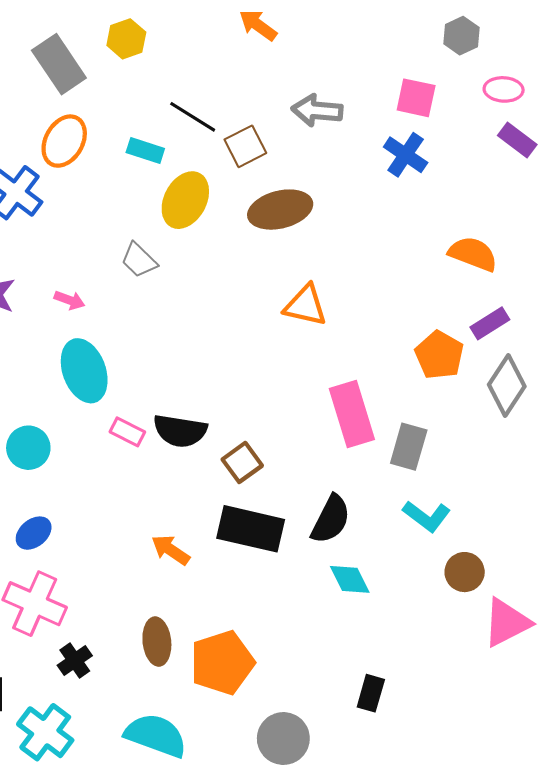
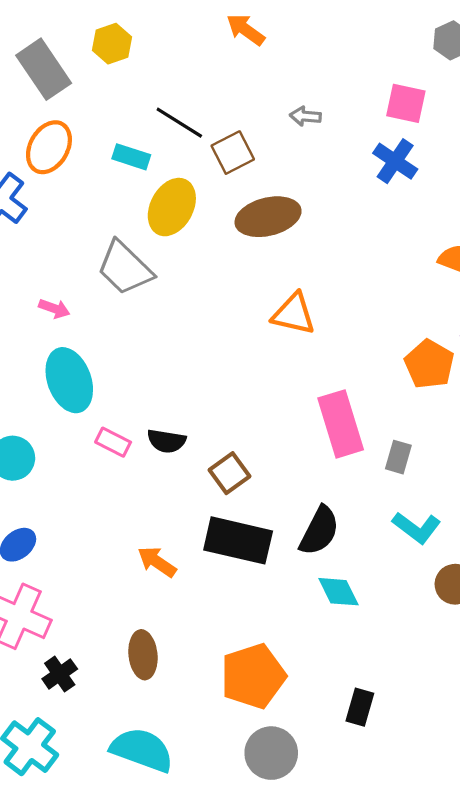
gray arrow: (317, 110) -> (305, 116), size x0.6
gray trapezoid: (139, 260) -> (125, 268), size x1.5
black semicircle: (180, 431) -> (166, 441), size x0.7
gray rectangle: (409, 447) -> (398, 457), size x0.7
orange pentagon: (222, 663) -> (253, 676), moved

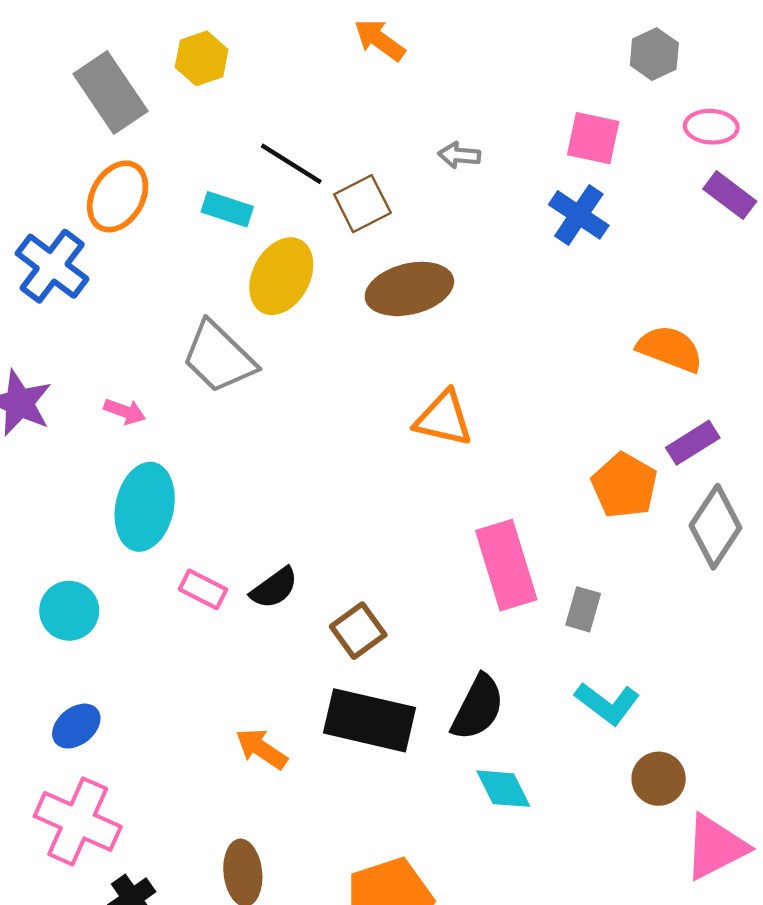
cyan ellipse: (69, 380) -> (145, 507), turned 32
black semicircle: (166, 441) -> (274, 588), turned -45

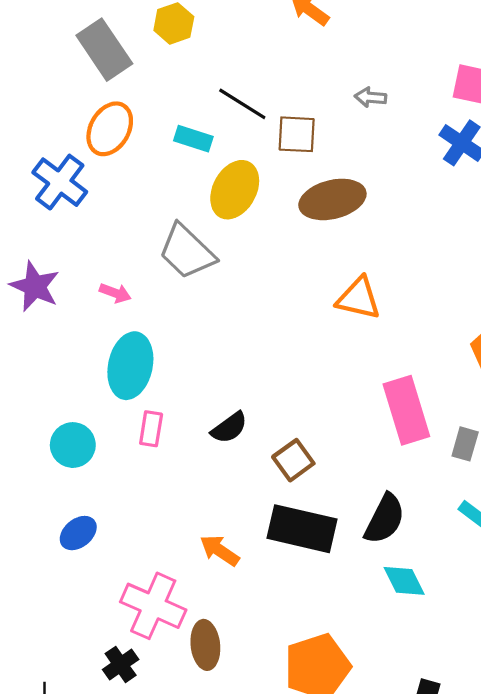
brown square: (362, 204) -> (297, 134), turned 30
pink rectangle: (203, 589) -> (151, 429), moved, turned 72
pink cross: (78, 821) -> (153, 606), moved

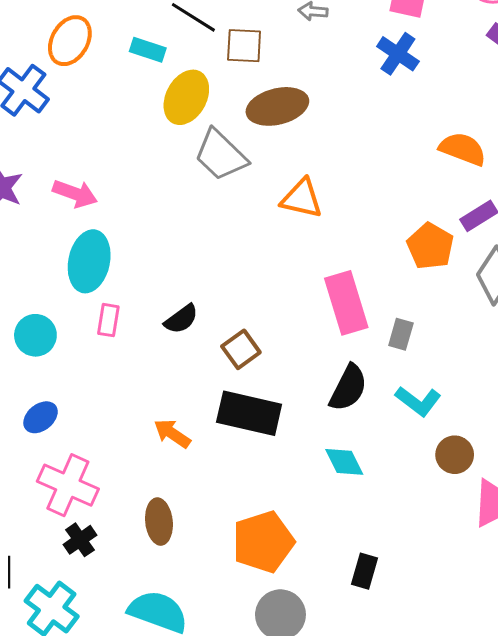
gray trapezoid: (187, 252) -> (221, 155), moved
pink arrow: (115, 293) -> (75, 194), size x1.5
black semicircle: (385, 519) -> (348, 388), moved
pink cross: (153, 606) -> (68, 485), moved

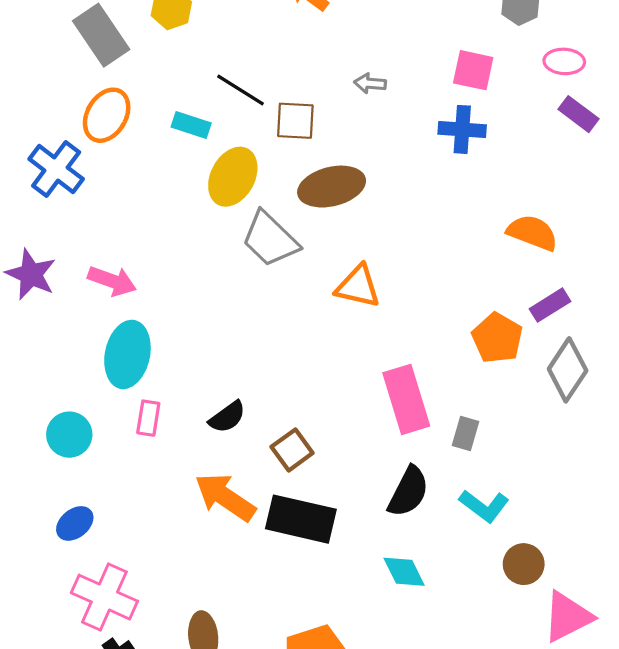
blue cross: (398, 54) -> (462, 129), turned -30
orange arrow: (172, 433) -> (225, 497), moved, size x1.5

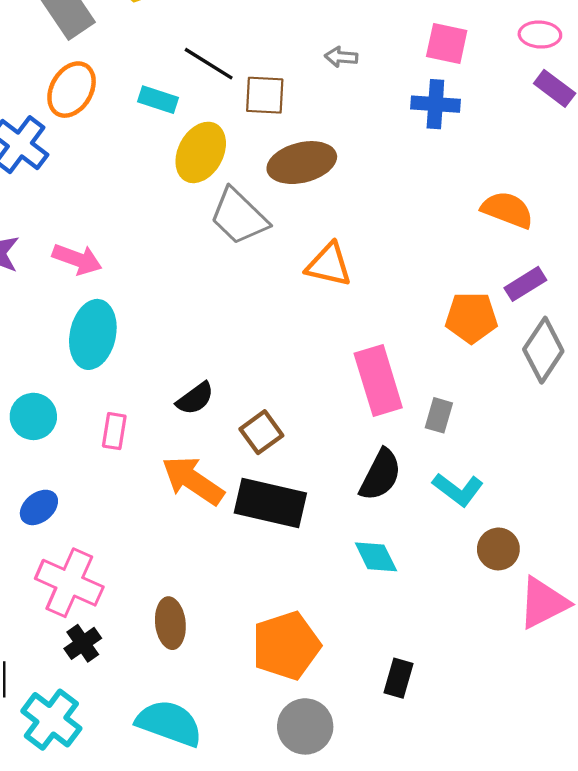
orange pentagon: (497, 338) -> (471, 318), turned -30
pink rectangle: (148, 418) -> (114, 431), moved

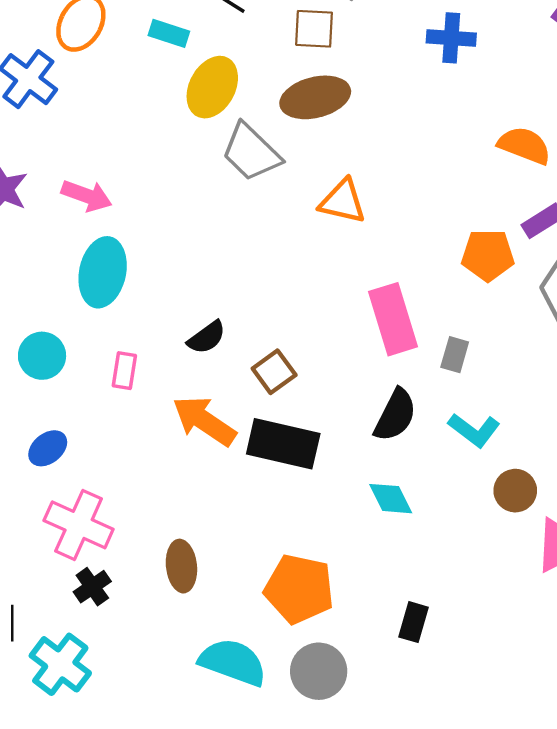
brown square: (265, 95) -> (314, 29), moved
orange pentagon: (286, 646) -> (299, 589), turned 30
cyan semicircle: (169, 723) -> (233, 662), moved

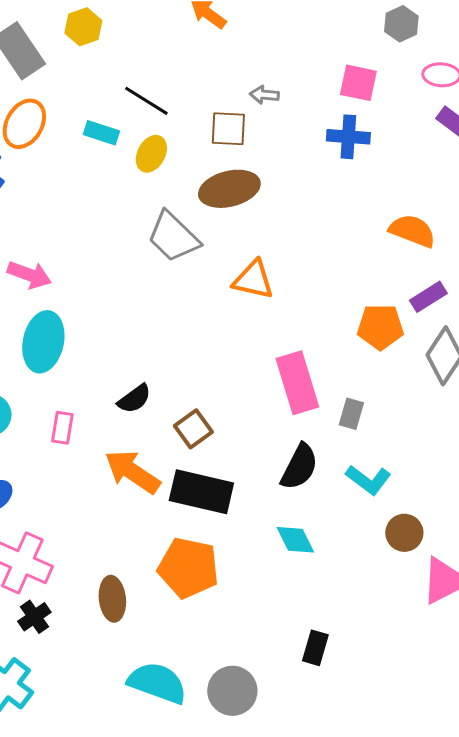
yellow ellipse: (212, 87) -> (151, 154), moved, size x0.7
orange pentagon: (299, 589) -> (188, 568), moved

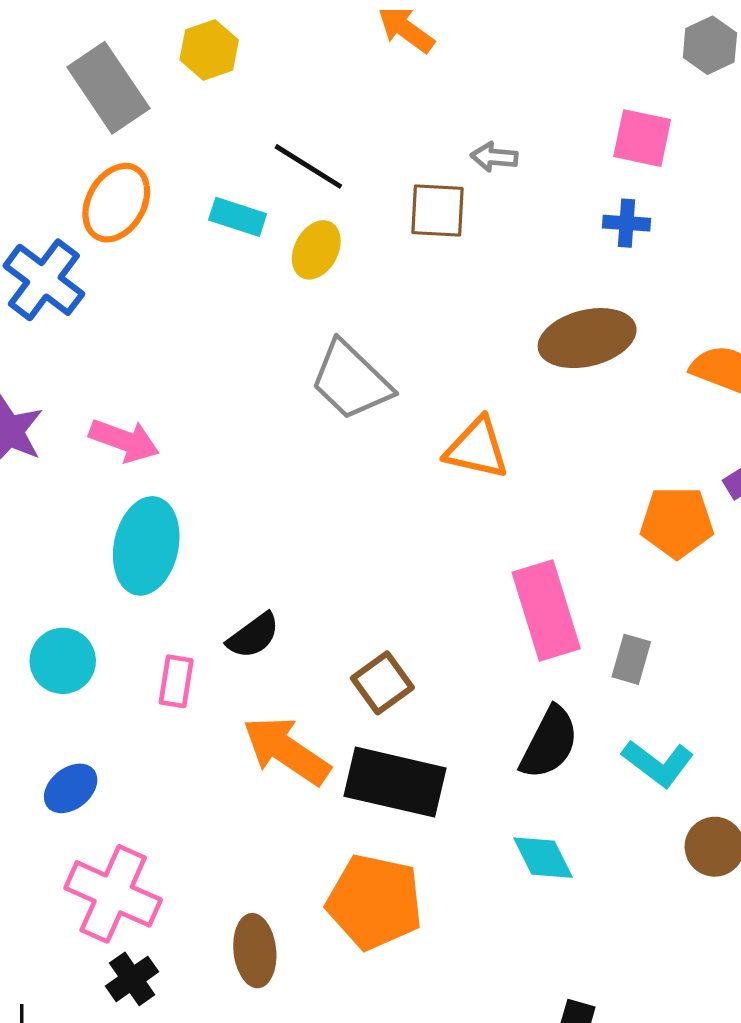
blue cross: (348, 137) -> (626, 223), size x0.7
brown ellipse: (229, 189) -> (587, 338), moved
black semicircle: (134, 399) -> (253, 636), moved

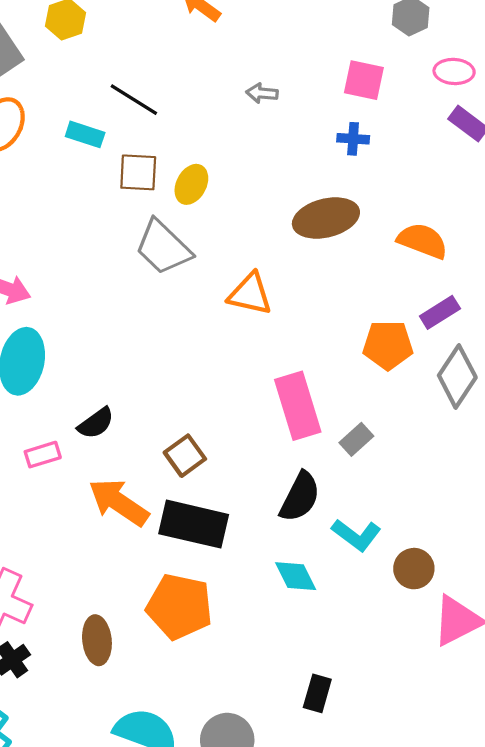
brown square: (437, 211) -> (138, 172), moved
yellow ellipse: (316, 250) -> (191, 184), moved
gray rectangle: (631, 659) -> (356, 439), turned 32
pink rectangle: (176, 681) -> (43, 455), turned 64
cyan L-shape: (658, 763) -> (356, 535), moved

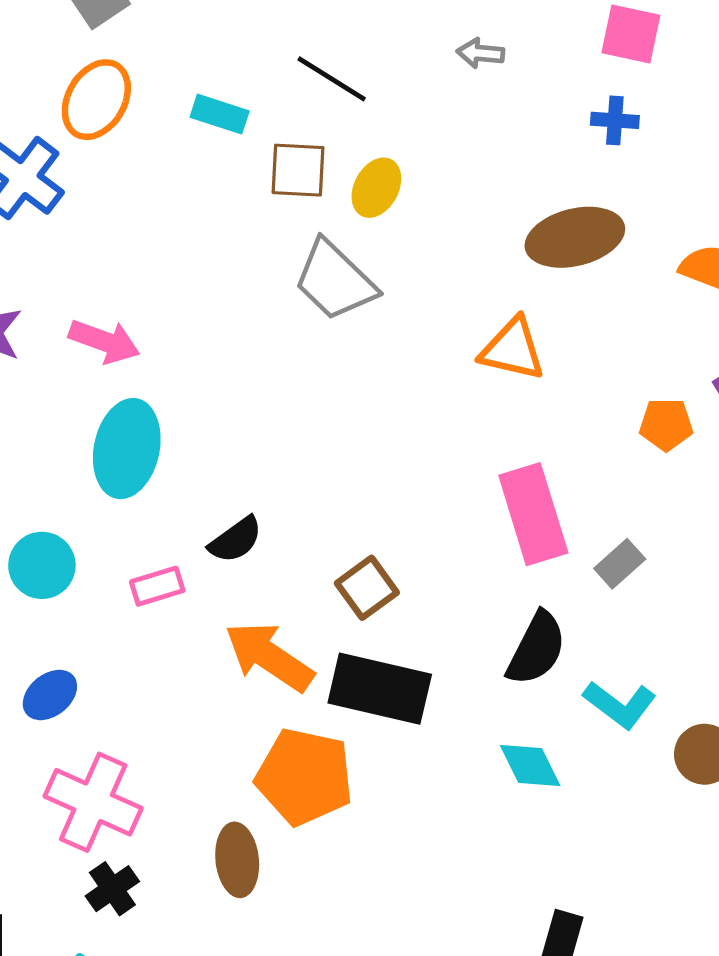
black line: (134, 100) -> (332, 79), moved
orange triangle: (250, 294) -> (512, 349), moved
orange pentagon: (388, 345) -> (666, 425), size x0.7
orange pentagon: (179, 607) -> (304, 777), moved

